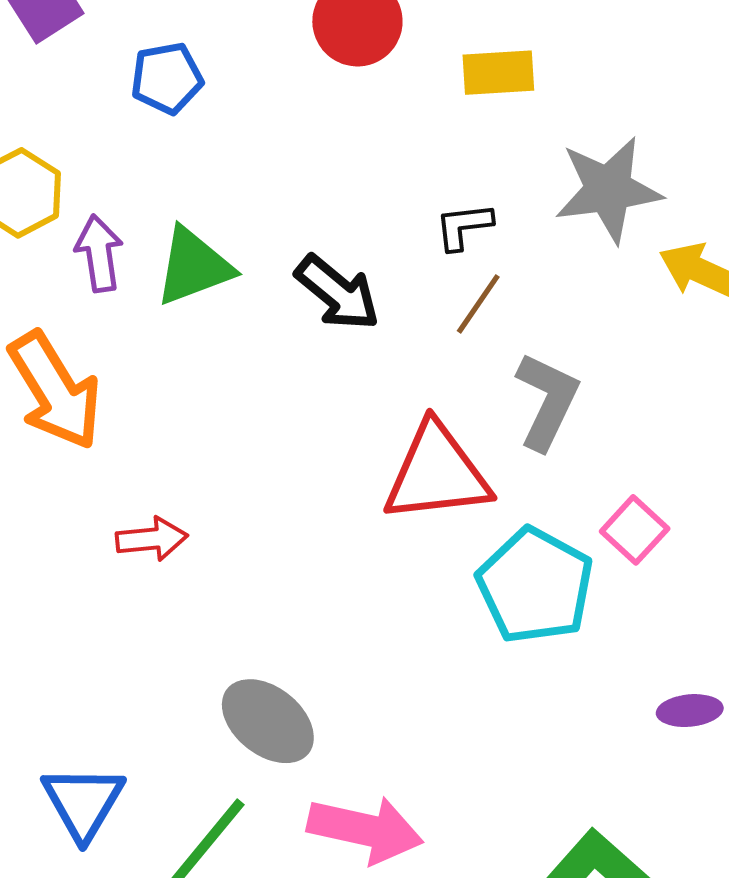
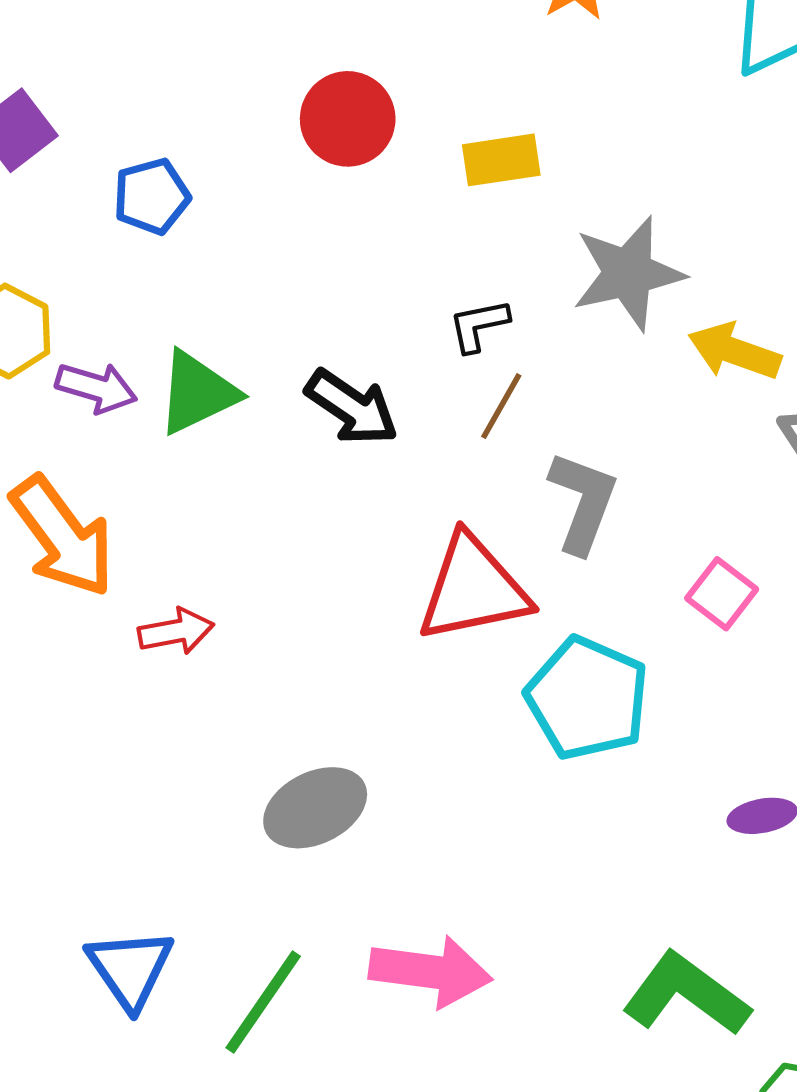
purple arrow: (99, 253) -> (96, 388), turned 120
pink square: (635, 530) -> (722, 594), moved
red arrow: (152, 539) -> (176, 631), moved
gray ellipse: (268, 721) -> (315, 808), moved, turned -60

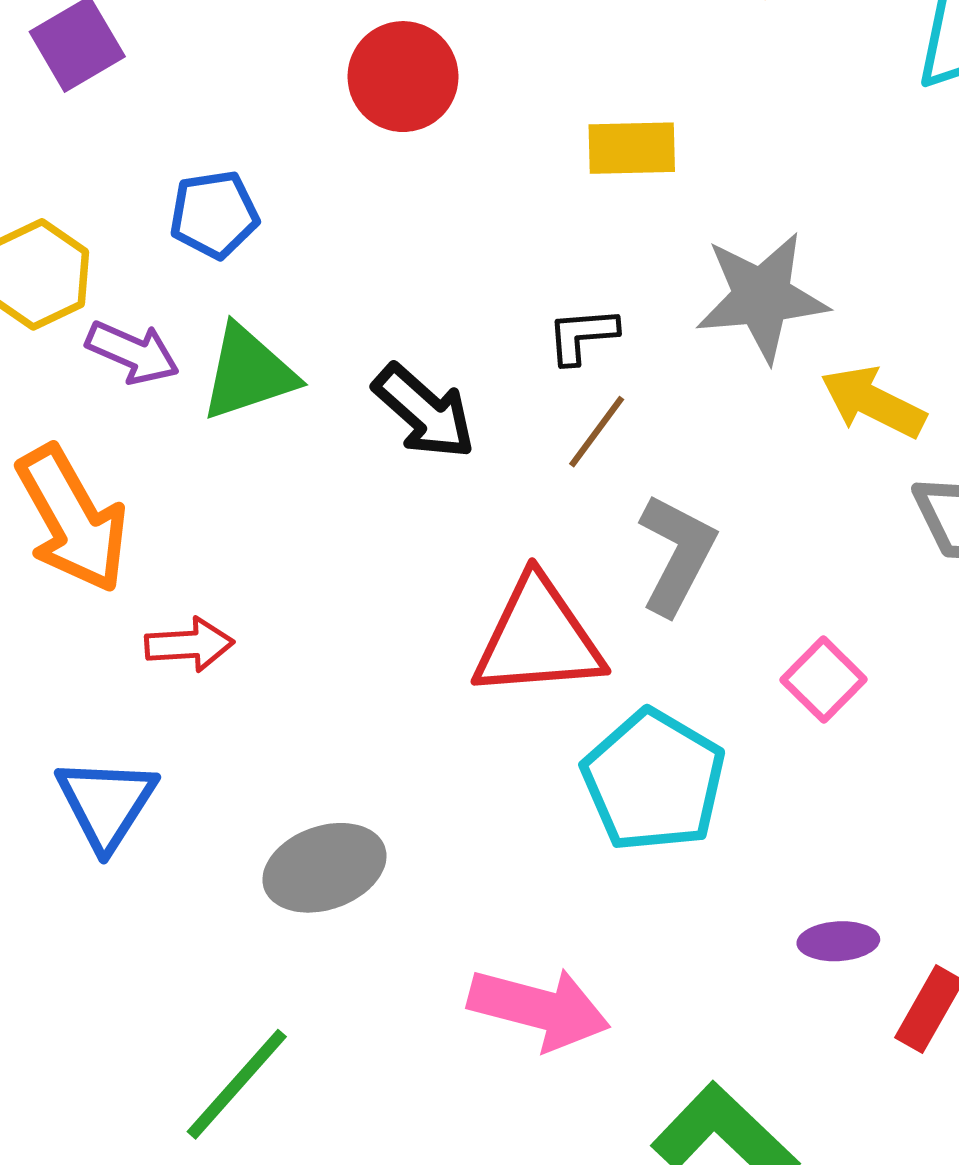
red circle: (348, 119) -> (403, 77), moved
blue pentagon: (152, 196) -> (214, 214), moved
blue triangle: (130, 969) -> (106, 803), moved
pink arrow: (430, 971) -> (539, 1009), moved

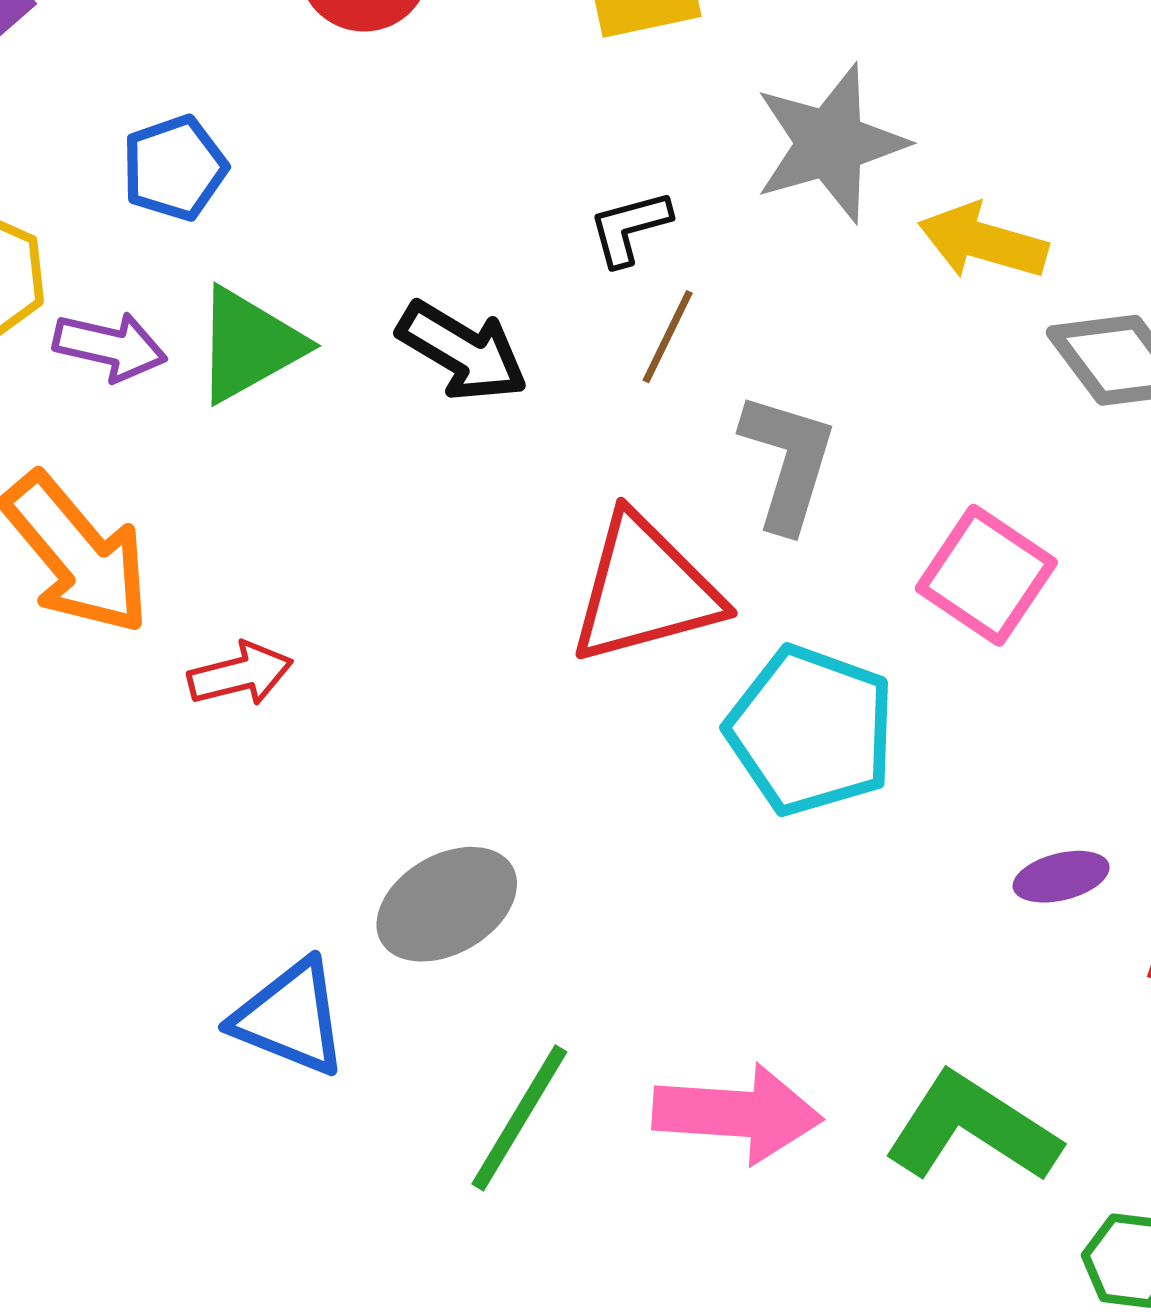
pink square: (824, 680) -> (986, 575), size x1.4
blue triangle: (106, 803) -> (290, 1018), moved, turned -30
pink arrow: (539, 1009) -> (737, 1114), moved
green line: (237, 1084) -> (519, 1118), moved

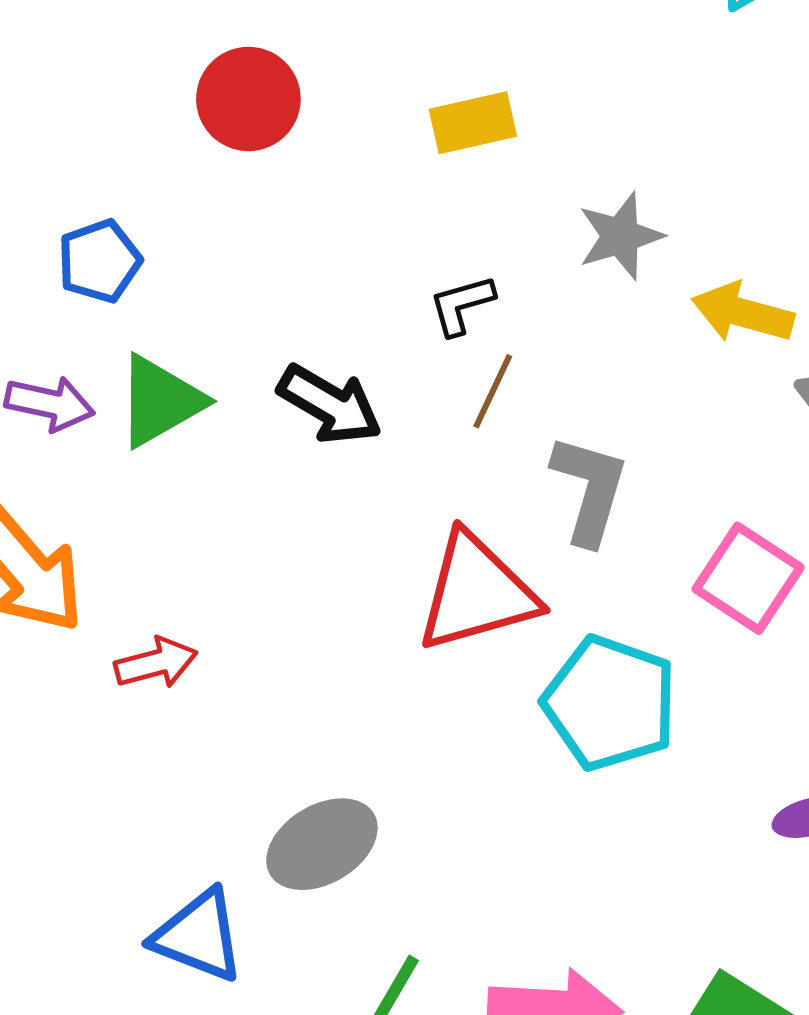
gray star: (830, 143) -> (620, 236), size x0.7

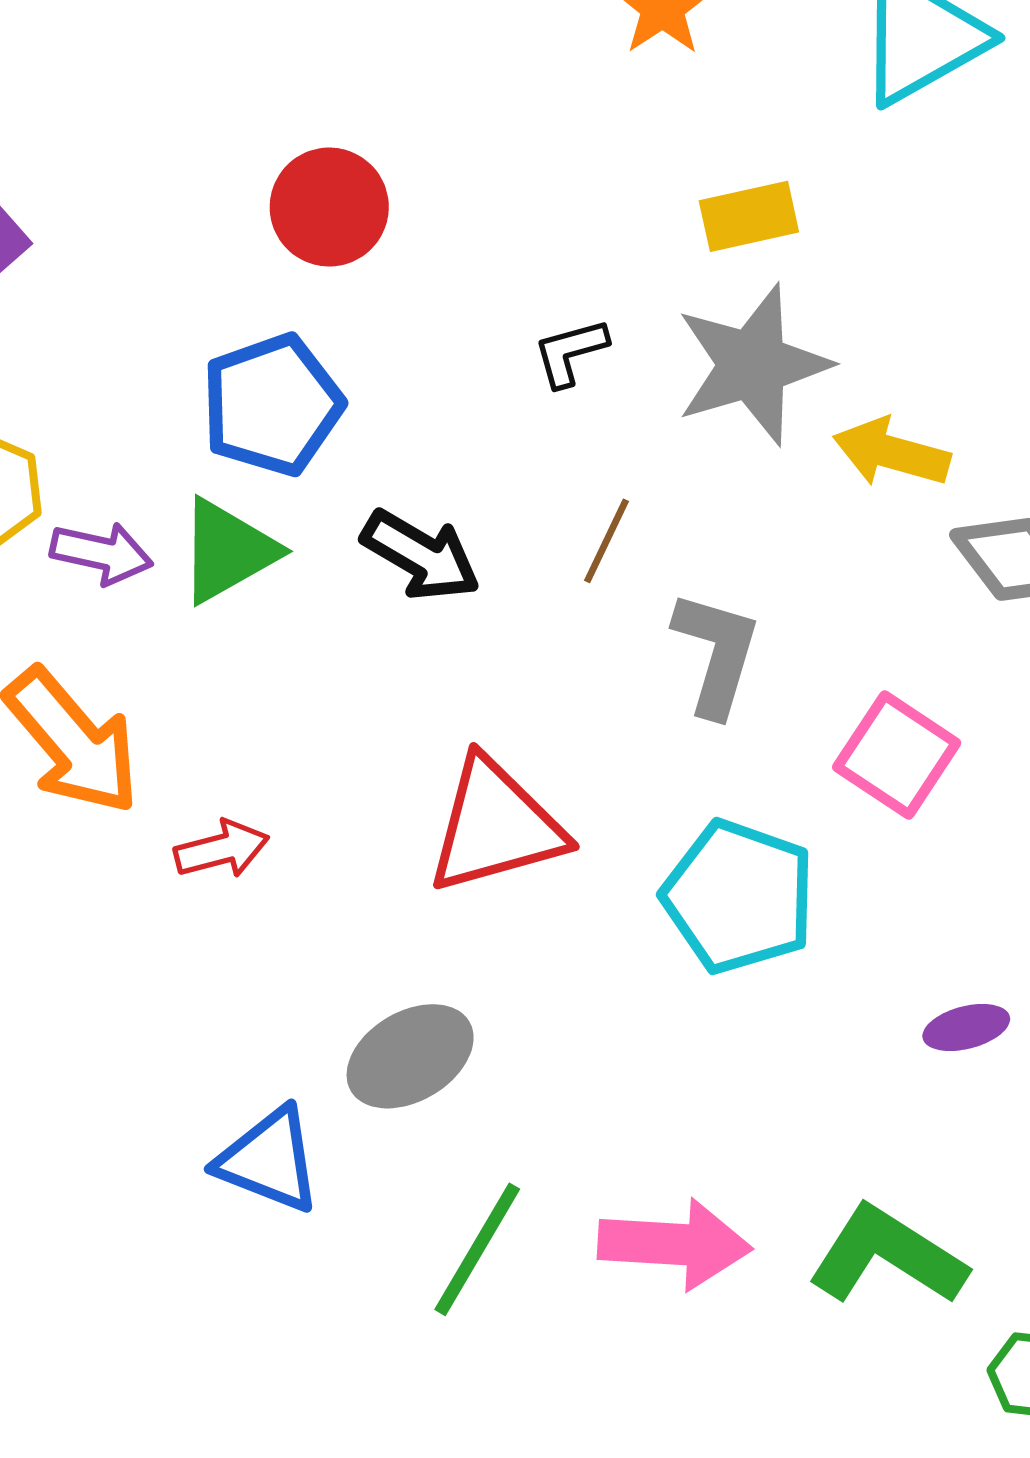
yellow rectangle: (473, 123) -> (749, 216), moved
gray star: (620, 236) -> (753, 365), size x1.6
blue pentagon: (99, 261) -> (272, 405), moved, size x1.5
black L-shape: (462, 305) -> (570, 352), moved
red triangle: (477, 593) -> (495, 826), moved

